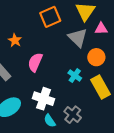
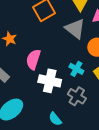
white cross: (43, 99) -> (50, 81), moved
gray cross: (73, 115) -> (77, 96), moved

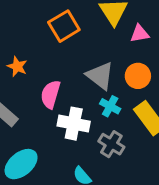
gray triangle: (75, 29) -> (100, 76), moved

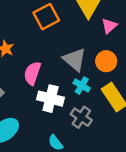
pink triangle: (140, 34) -> (109, 26), turned -35

